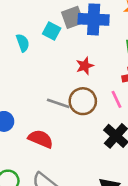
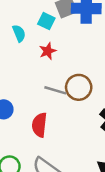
red star: (85, 66) -> (48, 51), moved
red semicircle: (41, 139) -> (39, 125), turned -105

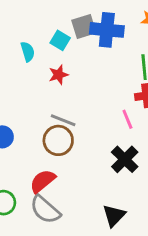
brown circle: (79, 87) -> (58, 140), moved
red semicircle: (39, 125) -> (43, 181), moved, turned 40

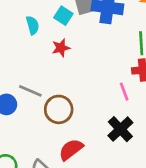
gray line: (63, 120) -> (30, 91), moved
red semicircle: (43, 181) -> (71, 150), moved

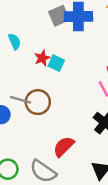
cyan square: (63, 16) -> (56, 63), moved
brown circle: (59, 109) -> (38, 102), moved

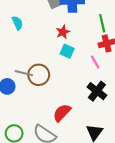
red star: (42, 58) -> (63, 32), moved
cyan square: (56, 63) -> (67, 51), moved

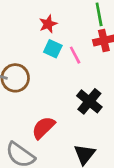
pink line: (95, 62) -> (75, 55), moved

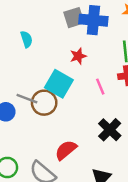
cyan square: (53, 49) -> (59, 84), moved, size x1.6

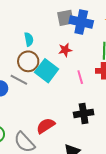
cyan semicircle: (26, 39) -> (29, 39), moved
brown circle: (44, 103) -> (28, 61), moved
black cross: (110, 130) -> (84, 113), turned 30

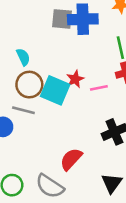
gray square: (65, 18) -> (62, 19), turned 30
red star: (65, 50) -> (75, 79), moved
pink line: (80, 77) -> (99, 88), turned -72

